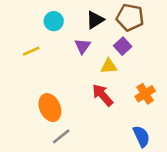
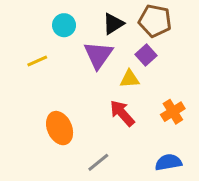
purple triangle: (82, 46) -> (98, 55), size x1.5
gray line: (61, 136) -> (98, 162), moved
blue semicircle: (141, 136) -> (168, 162), turned -75

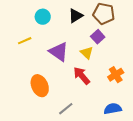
purple triangle: (98, 55) -> (59, 52), moved, turned -30
yellow triangle: (130, 79) -> (87, 53), turned 48

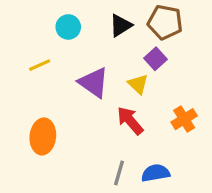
orange ellipse: (40, 86) -> (43, 136), moved, turned 30
gray line: (66, 109) -> (119, 173), moved, turned -35
blue semicircle: (113, 109) -> (156, 173), moved

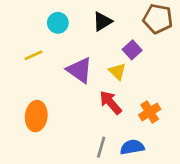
brown pentagon: (165, 22) -> (158, 19), moved
orange cross: (184, 119) -> (150, 112), moved

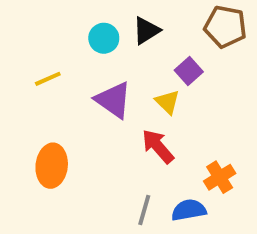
cyan circle: (58, 23) -> (104, 38), moved
orange cross: (150, 112) -> (220, 177), moved

